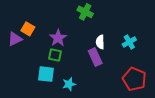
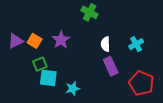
orange square: (28, 29) -> (35, 41), moved
green square: (55, 55) -> (40, 64), moved, turned -32
purple rectangle: (95, 57) -> (111, 66), moved

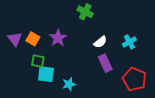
purple triangle: (15, 41) -> (15, 39), turned -42
white semicircle: (105, 44) -> (100, 42), turned -128
green square: (40, 64) -> (38, 61), turned 32

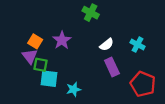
purple triangle: (15, 39) -> (30, 56), moved
cyan cross: (129, 42) -> (138, 45), turned -32

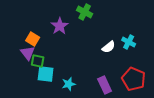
purple star: (62, 40) -> (60, 26), moved
white semicircle: (107, 45) -> (109, 47), moved
purple rectangle: (112, 67) -> (105, 85), moved

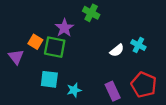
purple triangle: (28, 53) -> (16, 57), moved
green square: (38, 61) -> (55, 47), moved, size x1.5

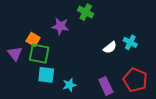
purple star: (64, 28) -> (60, 26), turned -30
green square: (55, 47) -> (39, 54), moved

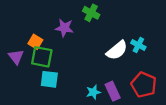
white semicircle: (110, 47) -> (117, 50), size x1.5
cyan star: (70, 85) -> (93, 92), moved

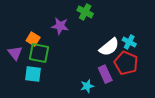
cyan square: (49, 79) -> (33, 74), moved
red pentagon: (144, 85) -> (126, 63), moved
purple rectangle: (113, 91) -> (105, 74), moved

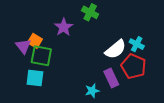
purple star: (60, 26) -> (64, 27), turned 30
purple triangle: (15, 53) -> (23, 46), moved

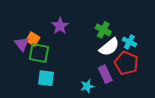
green cross: (90, 12) -> (103, 30), moved
cyan square: (35, 78) -> (46, 78), moved

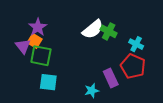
purple star: (60, 26) -> (38, 27), moved
white semicircle: (109, 47) -> (93, 29), moved

